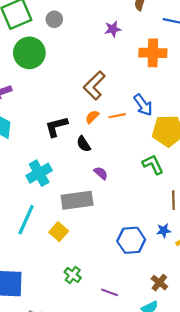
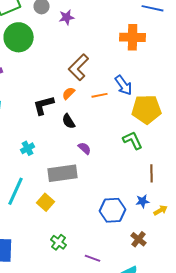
purple star: (113, 29) -> (67, 17), moved
orange semicircle: (92, 117) -> (69, 93), moved
cyan cross: (39, 173) -> (28, 148), size x0.6
brown cross: (159, 283) -> (139, 239), moved

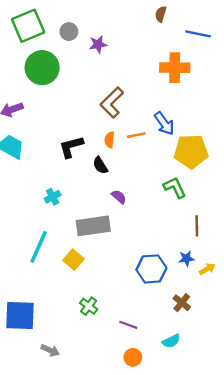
orange semicircle: (69, 93) -> (110, 140), moved, turned -40

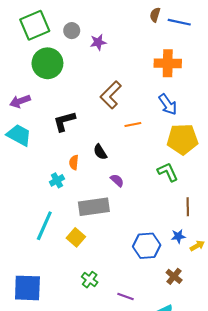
blue line: (198, 34) -> (179, 22), moved
blue arrow: (164, 123) -> (168, 104), moved
orange semicircle: (110, 140) -> (74, 162), moved
black L-shape: (71, 147) -> (64, 121), moved

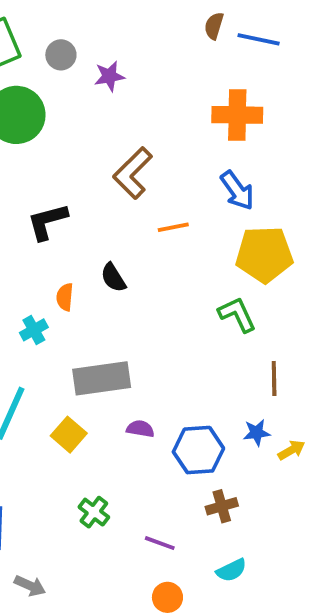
purple semicircle: (117, 180) -> (140, 429), moved, turned -32
brown cross: (174, 276) -> (222, 506), moved, turned 35

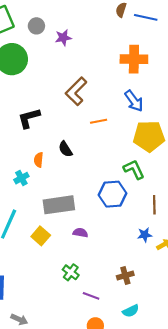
blue hexagon: (198, 450) -> (113, 194), moved
green cross: (94, 512) -> (71, 272), moved

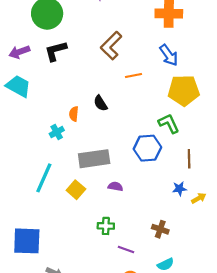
black L-shape: (29, 118) -> (56, 51), moved
green cross: (71, 272) -> (106, 226), turned -35
brown cross: (125, 276) -> (160, 229), turned 35

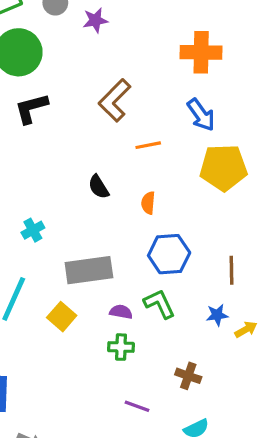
orange semicircle: (74, 114) -> (148, 203), moved
green L-shape: (169, 123) -> (159, 304), moved
green cross: (106, 226) -> (121, 347), moved

